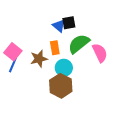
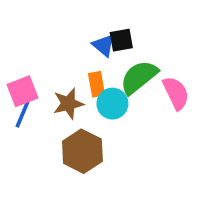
pink square: (13, 52) -> (22, 91), turned 30
cyan circle: (64, 68) -> (112, 104), moved
brown hexagon: (61, 86) -> (82, 151), moved

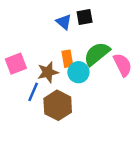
black square: (121, 40) -> (85, 17), moved
blue triangle: (104, 45) -> (64, 22), moved
blue line: (22, 114) -> (33, 92), moved

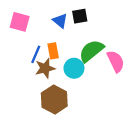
orange rectangle: (67, 59) -> (53, 51), moved
pink square: (16, 64) -> (20, 22), moved, turned 36
blue line: (33, 92) -> (36, 54), moved

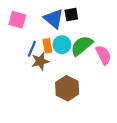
blue triangle: (60, 21) -> (54, 19), size x1.5
cyan circle: (74, 68) -> (62, 45), moved
brown hexagon: (54, 99) -> (67, 88), moved

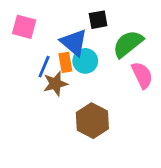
blue triangle: (54, 19) -> (74, 42), moved
green semicircle: (82, 46) -> (128, 44), moved

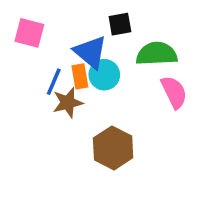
green semicircle: (128, 44) -> (157, 54), turned 36

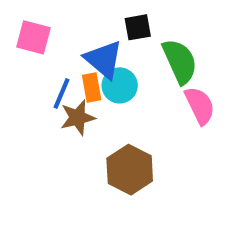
green semicircle: (157, 54) -> (180, 61), turned 69

